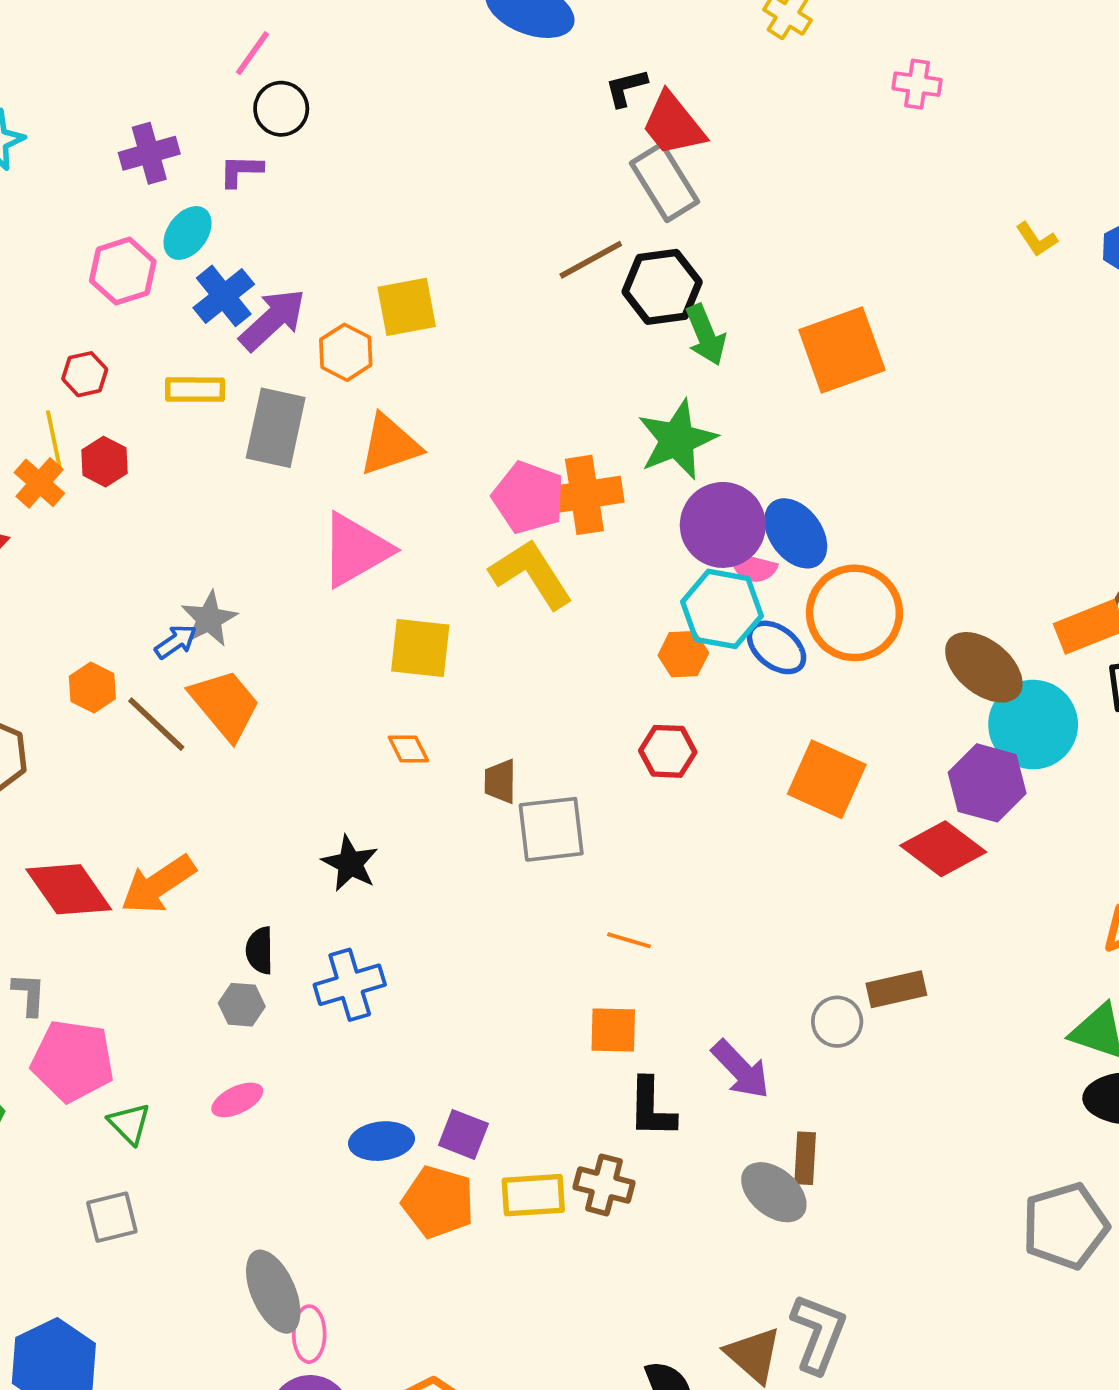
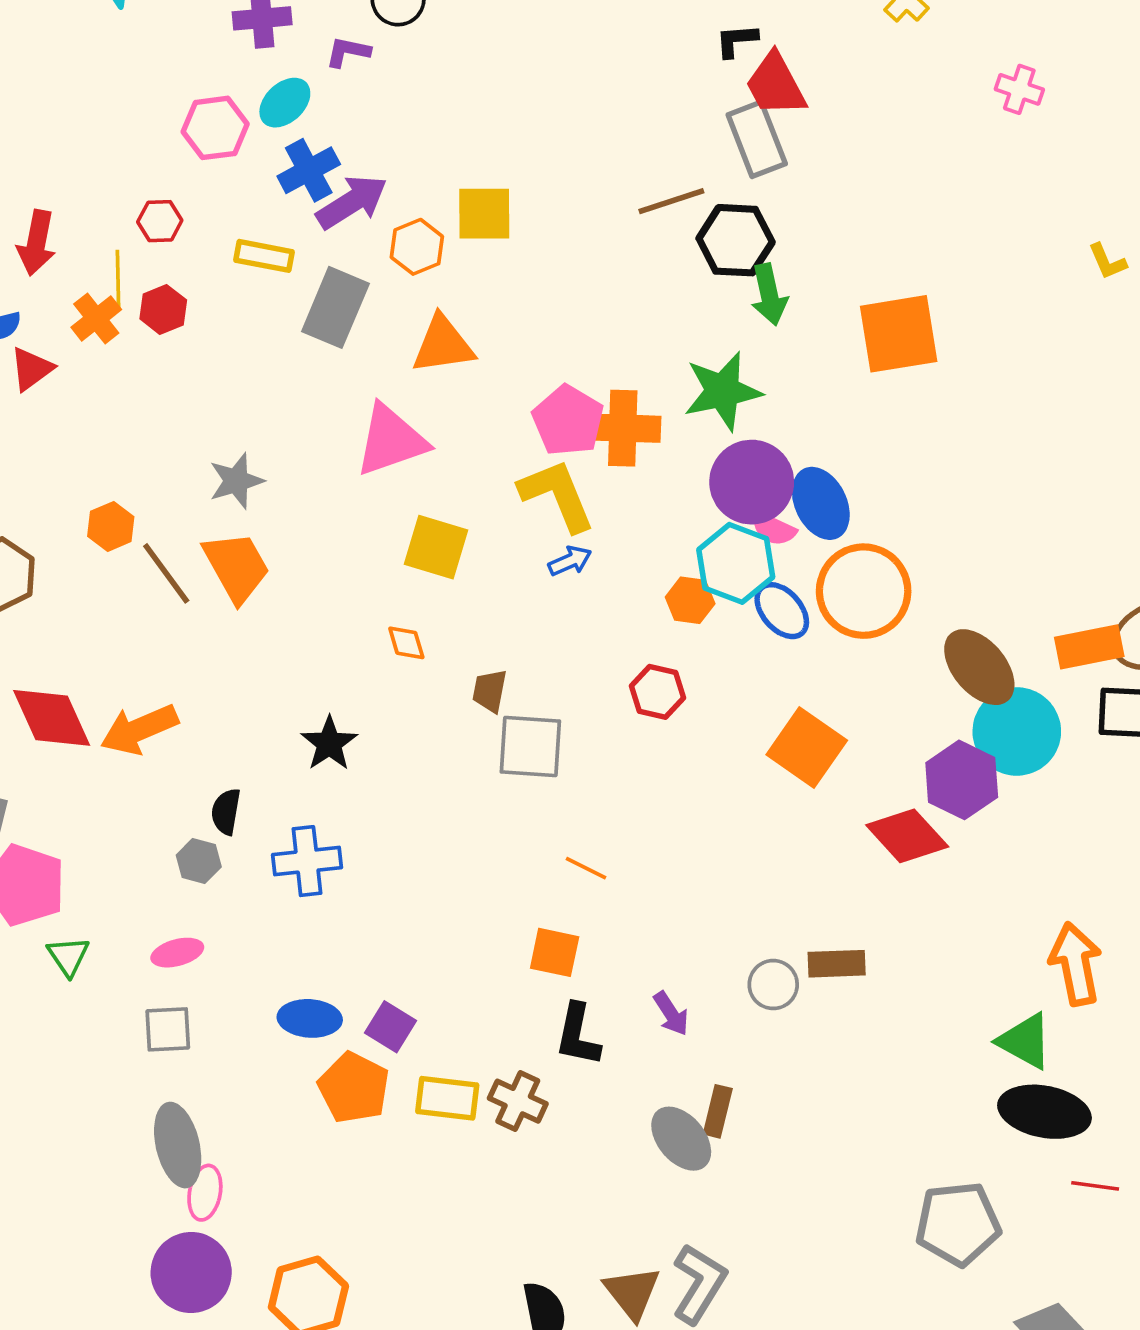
blue arrow: (176, 642) -> (570, 561), moved
purple arrow: (741, 1069) -> (671, 1014), size x0.7
gray square: (112, 1217) -> (168, 1029), moved

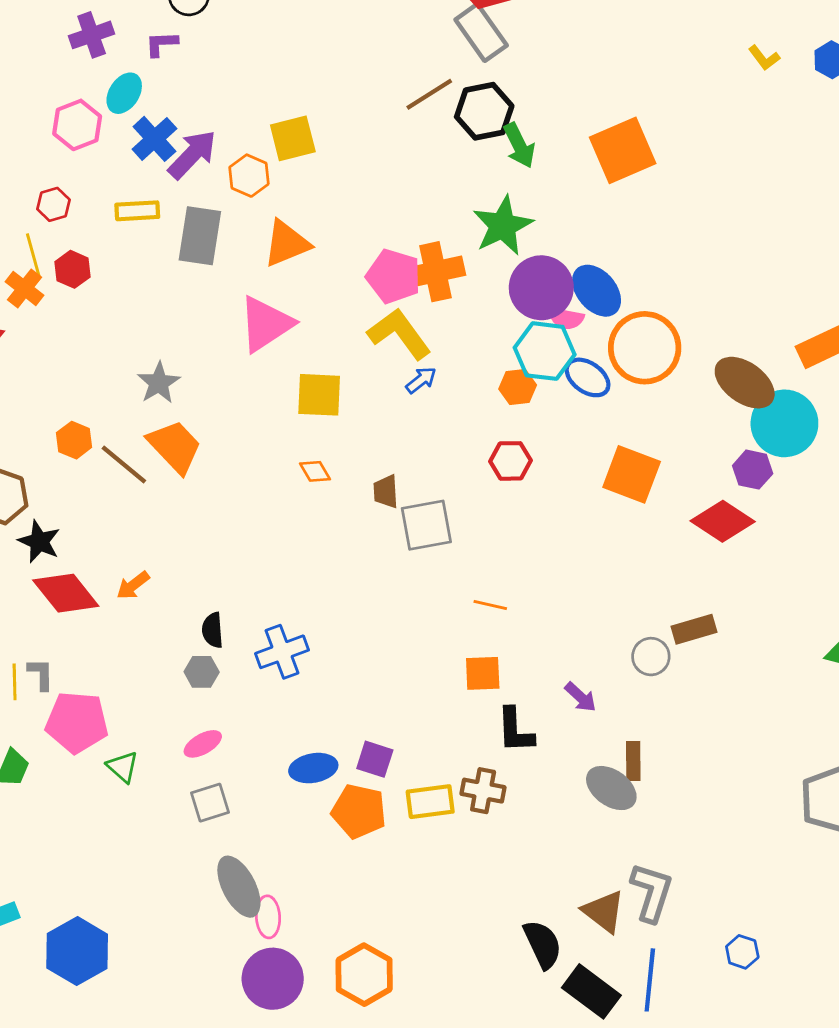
orange arrow: (139, 729) -> (133, 585), size x0.6
black star: (329, 743) -> (39, 542), moved
purple hexagon: (962, 780) -> (753, 470), size x0.7

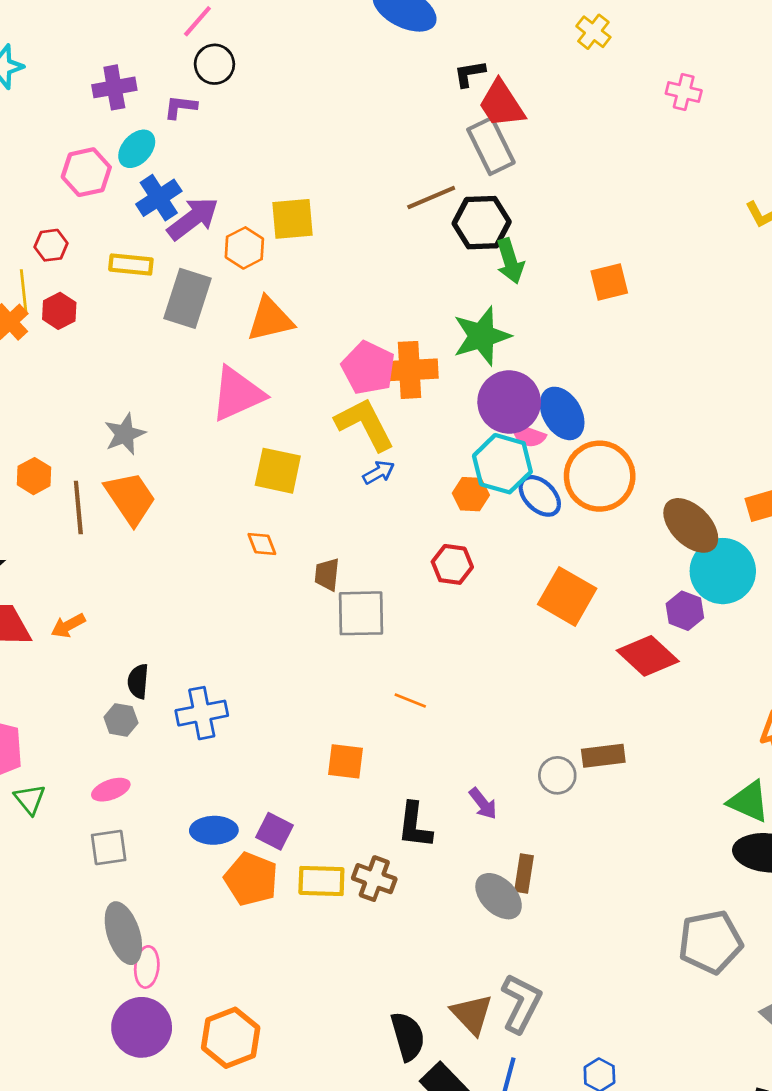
orange square: (623, 150) -> (609, 282), size x0.6
brown line: (124, 465) -> (78, 508), turned 36
orange square: (483, 673) -> (346, 761), moved

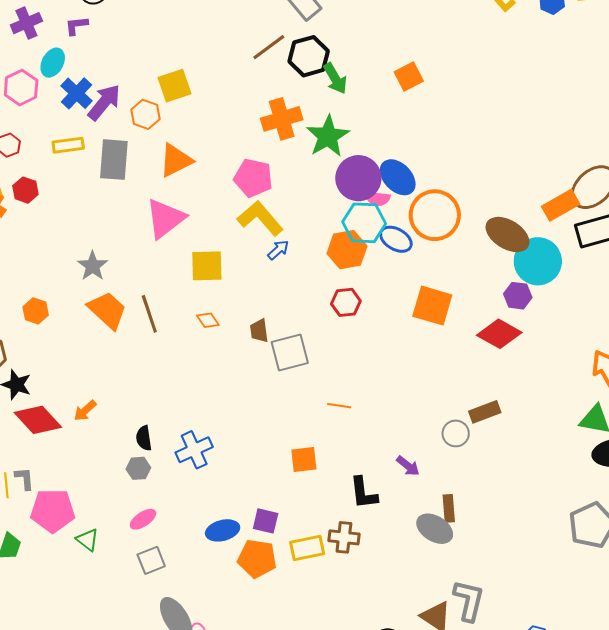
orange cross: (410, 370) -> (282, 119), moved
orange hexagon: (471, 494) -> (347, 250), size x1.5
brown line: (78, 508) -> (149, 314), moved

